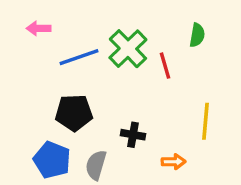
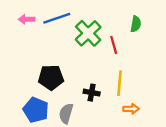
blue line: (79, 57) -> (57, 18), moved
yellow line: (206, 121) -> (119, 83), moved
orange arrow: (173, 162) -> (131, 109), moved

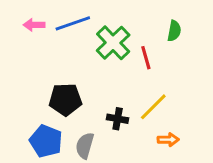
yellow line: (119, 83) -> (153, 107), turned 40

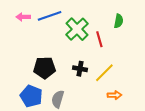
black cross: (118, 119) -> (80, 69), moved

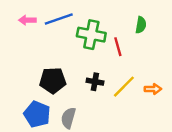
green cross: (77, 29) -> (91, 35), turned -35
orange arrow: (115, 95) -> (153, 89), moved

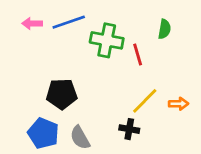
black cross: (95, 82) -> (129, 129), moved
gray semicircle: (68, 118) -> (80, 138), turned -45

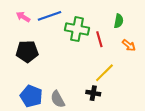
pink arrow: (32, 23) -> (23, 17), turned 32
black pentagon: (62, 94) -> (27, 51), moved
orange arrow: (179, 104) -> (129, 45), moved, turned 40

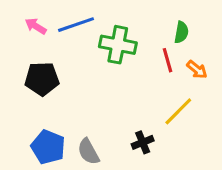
red line: (99, 39) -> (167, 60), moved
yellow line: (104, 73) -> (178, 111), moved
black cross: (93, 93) -> (143, 142), turned -32

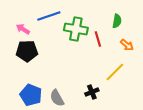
pink arrow: (36, 26) -> (23, 29), moved
red line: (167, 60) -> (98, 39), moved

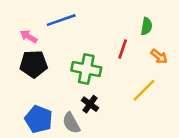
green cross: (76, 29) -> (86, 69), moved
red line: (98, 39) -> (123, 49), turned 35
black cross: (92, 92) -> (90, 104), moved, turned -32

